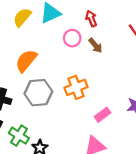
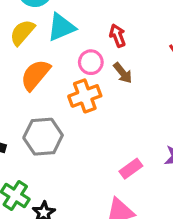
orange semicircle: (26, 61) -> (35, 75), moved
orange cross: (76, 87) -> (85, 96), moved

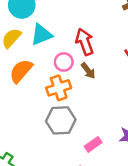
red arrow: (118, 36) -> (85, 42), size x1.5
gray hexagon: (43, 137) -> (61, 120), moved

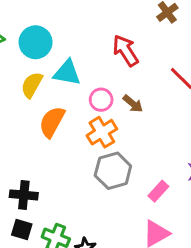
cyan triangle: (41, 35) -> (67, 73), turned 45
red arrow: (85, 42) -> (125, 51), moved

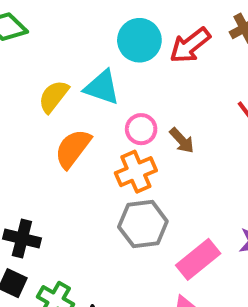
cyan circle: (36, 42) -> (139, 40), moved
red arrow: (125, 51) -> (190, 45), moved, turned -104
pink rectangle: (158, 191) -> (198, 259), size x1.5

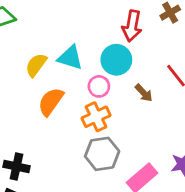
cyan circle: (139, 40) -> (116, 60), moved
red arrow: (190, 45) -> (132, 26), turned -40
brown arrow: (182, 140) -> (144, 93), moved

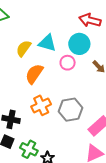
red arrow: (132, 26) -> (90, 20), turned 95
orange cross: (96, 117) -> (41, 105), moved

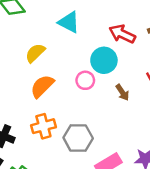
cyan triangle: (47, 43) -> (69, 22), moved

